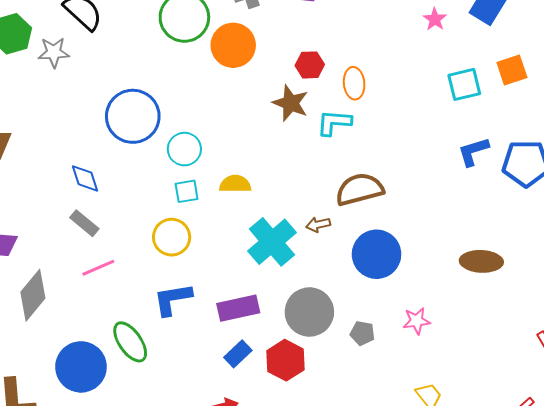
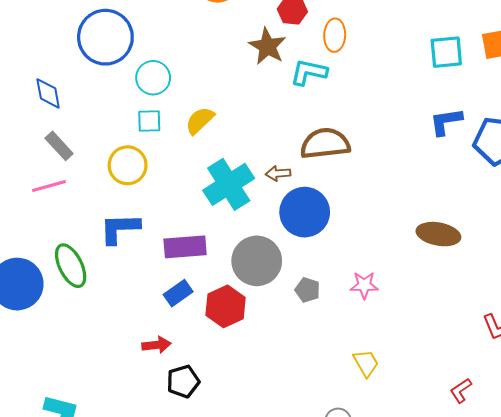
yellow semicircle: (235, 184) -> (200, 120), turned -52
gray rectangle: (84, 223) -> (59, 146), moved
blue circle: (377, 254) -> (305, 212), moved

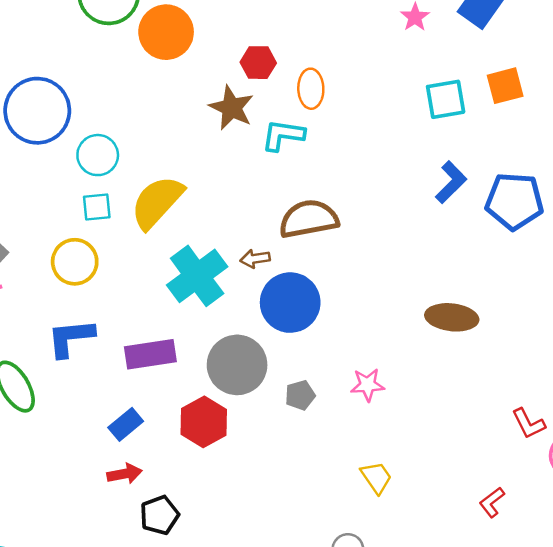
yellow semicircle: (200, 120) -> (157, 202), size x1.6
blue L-shape: (446, 121) -> (451, 182), turned 148
gray pentagon: (307, 290) -> (300, 395), turned -30
blue rectangle: (178, 293) -> (126, 424), moved

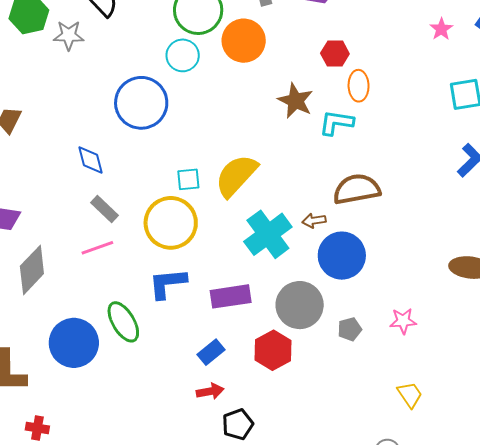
red hexagon: (258, 63) -> (335, 53), moved
cyan circle: (98, 155) -> (183, 55), moved
yellow circle: (75, 262) -> (171, 223), size x1.4

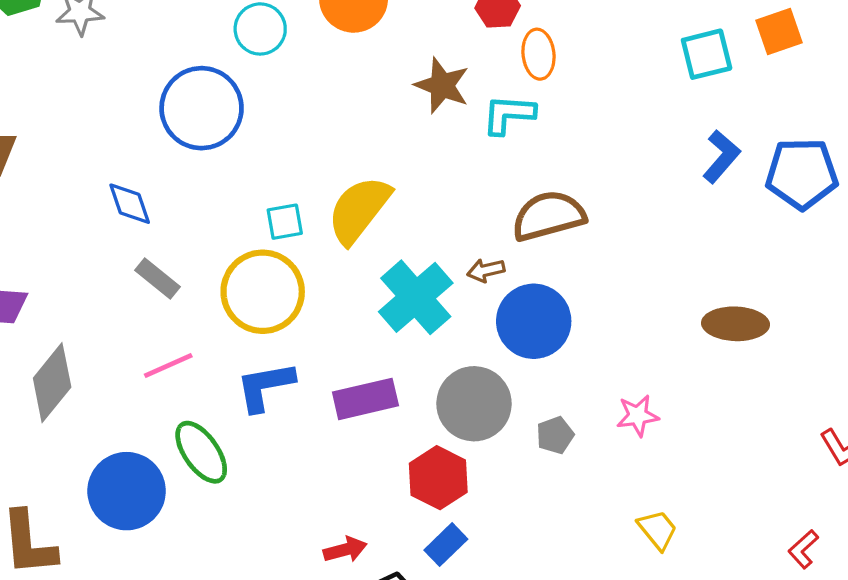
pink line: (97, 248) -> (168, 366), moved
blue rectangle: (211, 352) -> (446, 545), moved

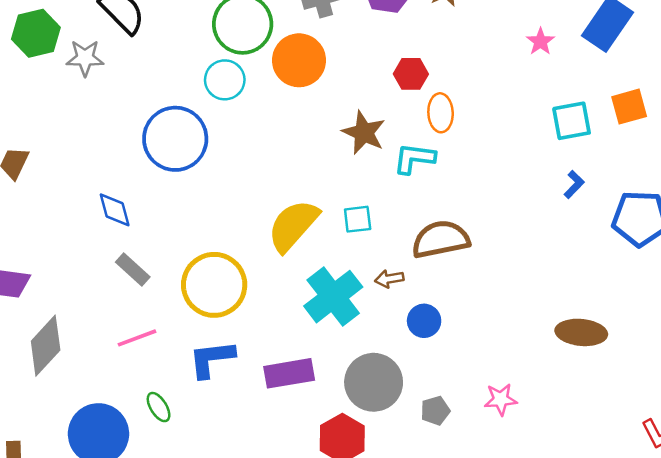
blue L-shape: (721, 156) -> (574, 184), moved, size x0.7
cyan square: (285, 222) -> (358, 219), moved
blue circle: (534, 321) -> (424, 321), size x0.6
green ellipse: (201, 452) -> (159, 407), size x0.6

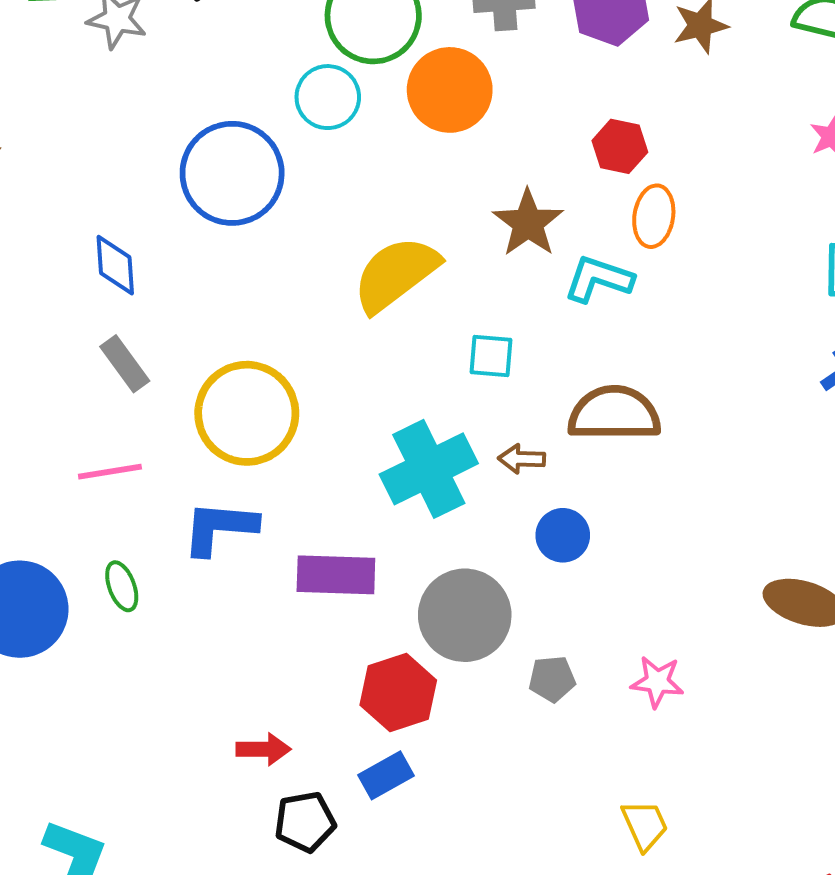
yellow semicircle: (293, 226) -> (396, 274), moved

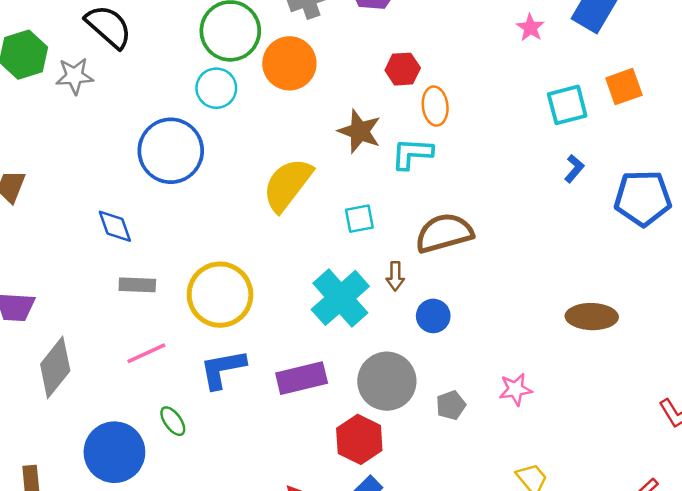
gray rectangle: (125, 364) -> (137, 285), turned -36
brown arrow: (522, 459) -> (395, 276), turned -76

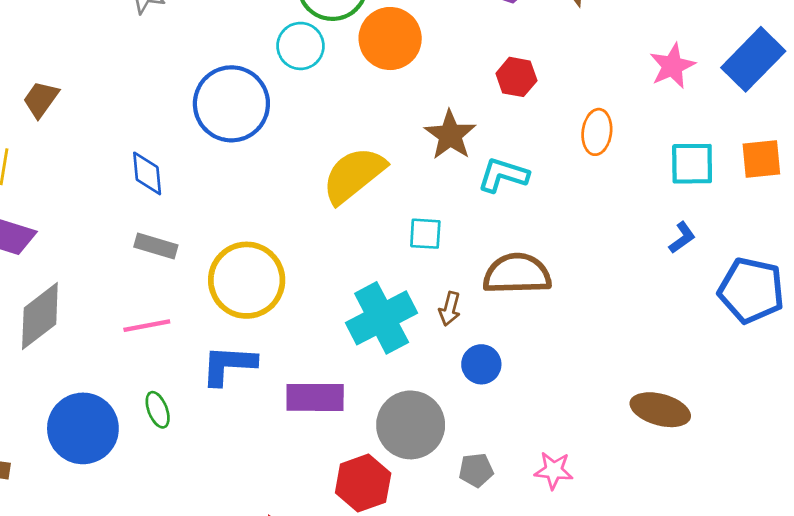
pink star: (530, 28) -> (672, 66), size x1.4
orange ellipse: (435, 106) -> (597, 132), moved

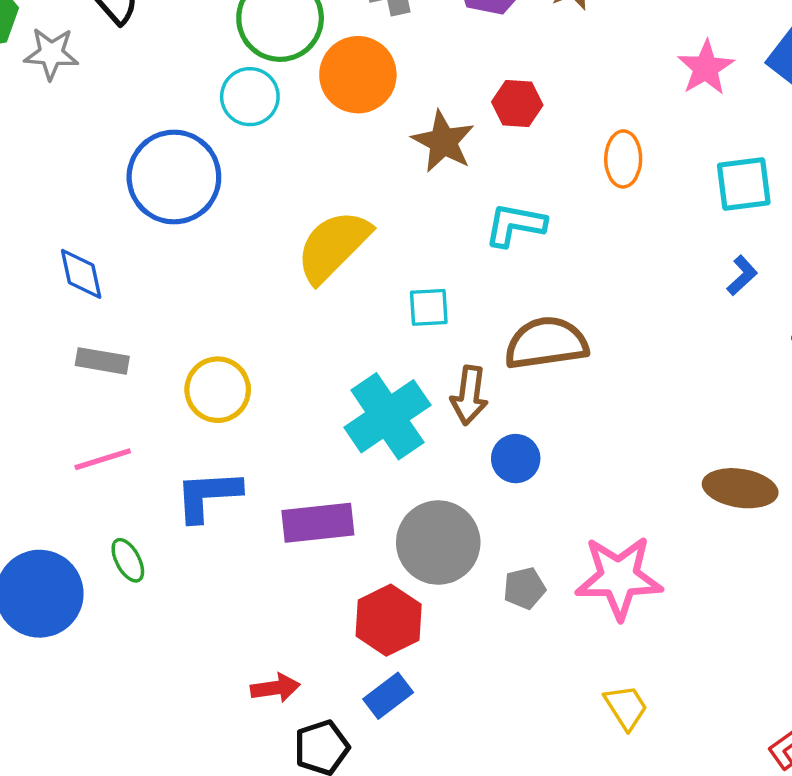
brown star: (450, 135) -> (443, 142), moved
yellow circle: (247, 280) -> (218, 390), size x0.7
brown arrow: (450, 309) -> (469, 395), size x1.4
pink star: (554, 470) -> (619, 577), size x1.8

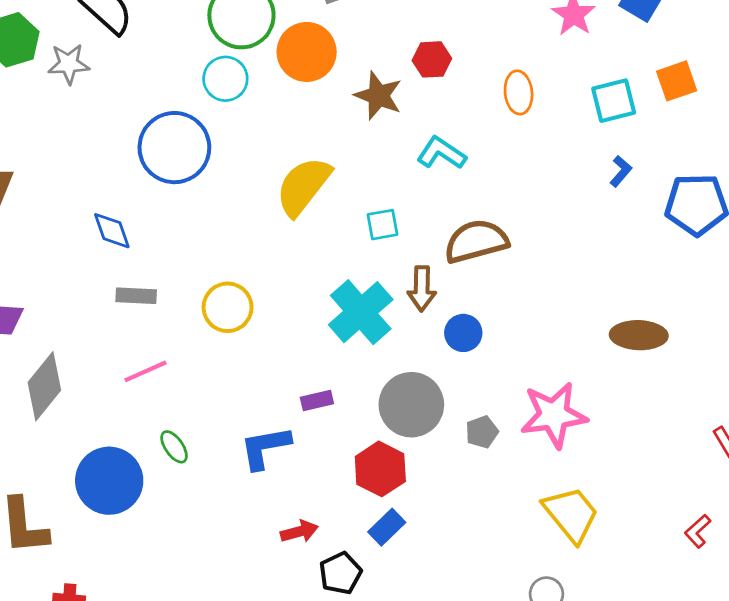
cyan L-shape: (515, 225) -> (441, 153), turned 30
blue L-shape: (208, 496) -> (265, 447), moved
purple rectangle: (318, 523) -> (317, 400), size x0.6
yellow trapezoid: (626, 707) -> (571, 514), size x1.6

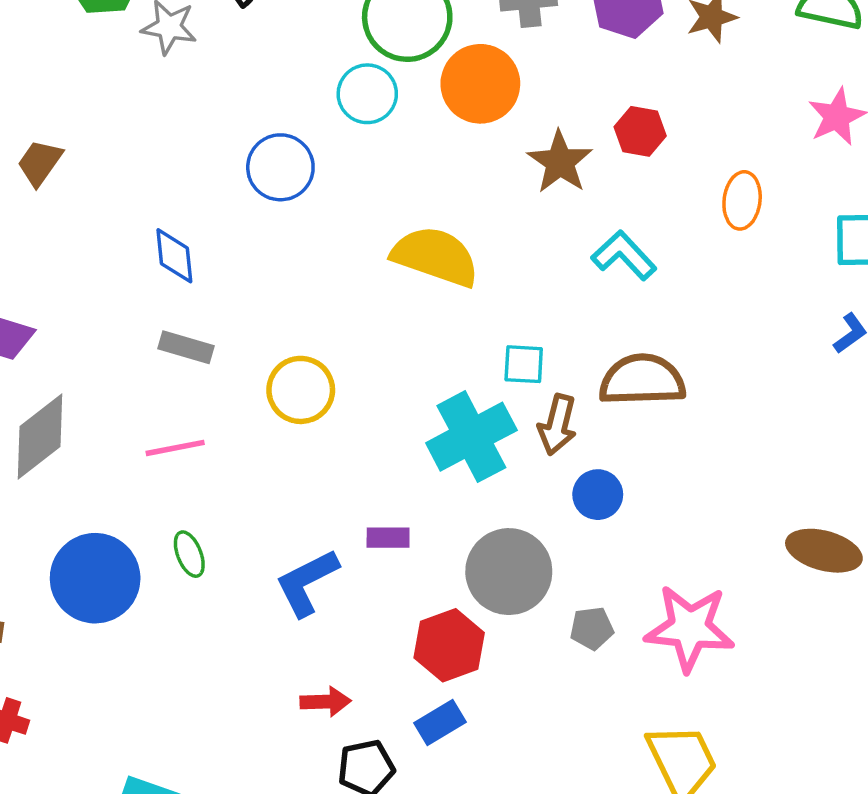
blue circle: (174, 148) -> (280, 167), size x0.7
yellow semicircle: (303, 186) -> (435, 256), turned 58
cyan square: (383, 225) -> (524, 364), moved
blue L-shape: (265, 447) -> (307, 582), turned -30

